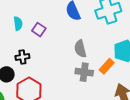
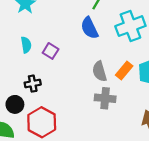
orange rectangle: (107, 66) -> (124, 70), moved

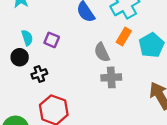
orange rectangle: (124, 70) -> (124, 36), moved
black circle: (15, 104) -> (20, 57), moved

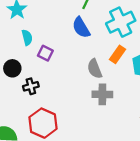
cyan semicircle: (27, 38) -> (27, 37), moved

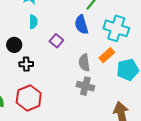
cyan cross: (121, 22) -> (116, 28), turned 30
purple square: (45, 53) -> (56, 41), moved

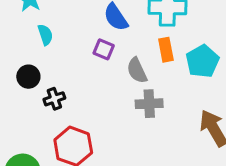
purple square: (56, 41) -> (104, 49), moved
orange rectangle: (107, 55) -> (166, 50), turned -42

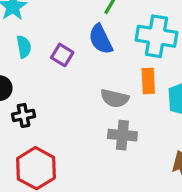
purple square: (104, 49) -> (62, 55), moved
gray semicircle: (137, 70) -> (115, 98), turned -60

